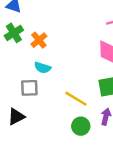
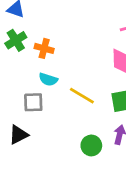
orange cross: (39, 40) -> (44, 48), turned -35
yellow line: (76, 99) -> (82, 96), moved

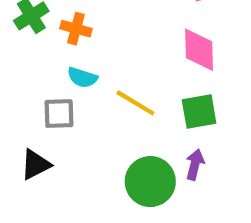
green circle: (91, 145) -> (150, 182), size x1.5

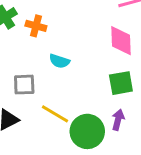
cyan semicircle: (82, 77) -> (59, 61), moved
yellow line: (135, 103) -> (55, 114), moved

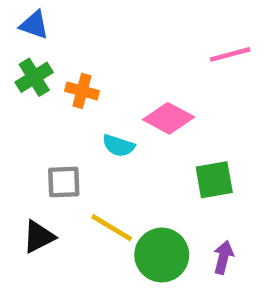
pink diamond: (121, 41) -> (169, 118), moved, turned -60
purple arrow: (118, 120) -> (223, 257), moved

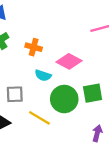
orange cross: (82, 91) -> (34, 47), moved
green circle: (162, 255) -> (64, 99), moved

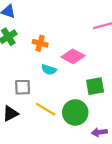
green circle: (64, 99) -> (75, 112), moved
purple arrow: (97, 133) -> (99, 132), moved, turned -112

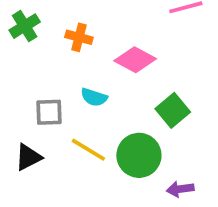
cyan semicircle: (49, 70) -> (94, 97), moved
green square: (95, 86) -> (173, 110), turned -30

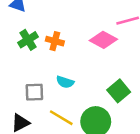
green cross: (25, 26) -> (28, 40), moved
pink diamond: (135, 60) -> (103, 40), moved

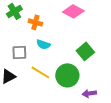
orange cross: (55, 41) -> (35, 22), moved

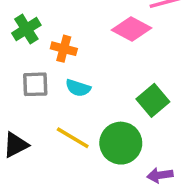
gray square: (19, 52) -> (35, 84), moved

